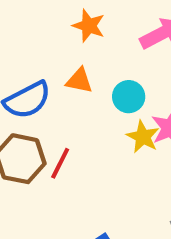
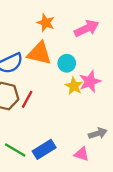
orange triangle: (79, 81) -> (39, 53), size x1.6

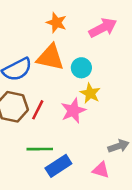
pink star: (90, 82) -> (73, 111), moved
green line: (15, 150) -> (40, 149), moved, turned -30

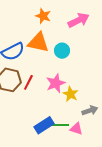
yellow star: (90, 93) -> (71, 94), moved
green line: (40, 149) -> (59, 125), moved

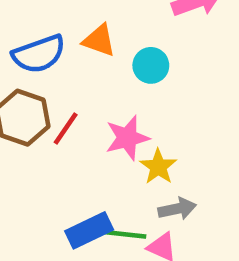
orange triangle: (38, 42) -> (99, 40), size x0.7
gray arrow: (90, 111) -> (177, 209), moved

